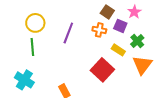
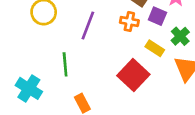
green line: (32, 47) -> (65, 64), moved

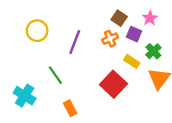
orange cross: (129, 21) -> (110, 39), turned -35
green line: (65, 64) -> (55, 75), turned -30

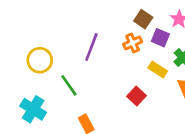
yellow circle: (37, 31) -> (40, 60), moved
red square: (113, 84) -> (137, 96), size x0.6

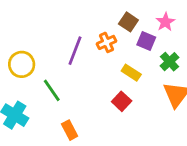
orange cross: (133, 43) -> (107, 42), moved
yellow rectangle: (158, 69) -> (131, 73), moved

